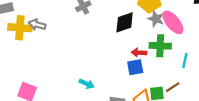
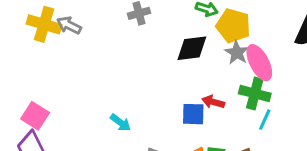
green cross: (160, 46) -> (255, 94), moved
red arrow: (139, 53) -> (213, 102), moved

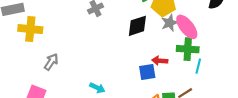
gray arrow: (69, 25) -> (51, 62), moved, turned 108
gray star: (237, 53) -> (170, 23), turned 30

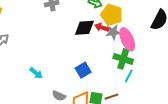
red arrow: (160, 61) -> (102, 27), moved
blue square: (147, 72) -> (83, 70), turned -35

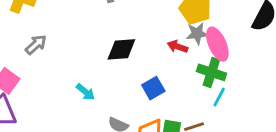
red arrow: (102, 27) -> (177, 47), moved
black diamond: (84, 28) -> (121, 49), moved

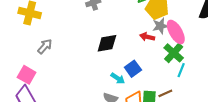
green cross: (211, 72) -> (174, 53), turned 30
cyan arrow: (85, 92) -> (118, 78), moved

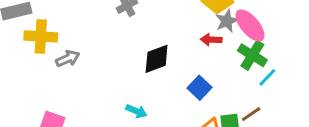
gray arrow: (45, 46) -> (68, 58), moved, turned 35
cyan line: (181, 70) -> (267, 77), turned 32
cyan arrow: (118, 78) -> (136, 111), moved

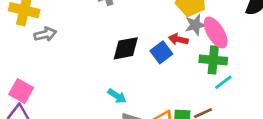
green cross: (252, 55) -> (213, 60), turned -36
blue square: (199, 88) -> (161, 52), moved
cyan arrow: (136, 111) -> (117, 96), moved

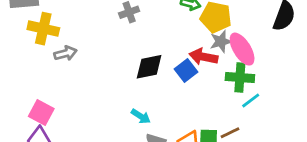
red arrow: (178, 39) -> (203, 57), size x1.4

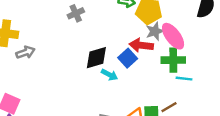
cyan line: (251, 101) -> (184, 79), turned 49
cyan arrow: (141, 116) -> (109, 75), moved

